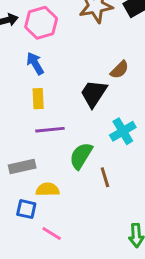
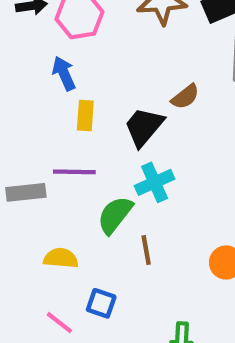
yellow rectangle: (38, 99) -> (85, 116), moved
cyan cross: (123, 131) -> (155, 182), moved
gray rectangle: (22, 167) -> (26, 192), moved
blue square: (26, 209) -> (101, 303), moved

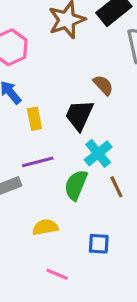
brown semicircle: (185, 97) -> (103, 85), turned -80
brown line: (146, 250) -> (116, 187), moved
blue square: (101, 303) -> (99, 244), moved

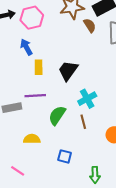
brown semicircle: (103, 85) -> (90, 25), moved
cyan cross: (98, 153) -> (87, 99), moved
pink line: (57, 274) -> (18, 171), moved

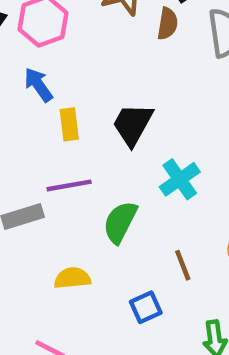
brown semicircle: (90, 25) -> (168, 24), turned 48
brown line: (83, 122) -> (183, 265), moved
blue square: (65, 156) -> (146, 307), turned -32

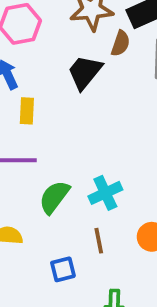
black trapezoid: (133, 124) -> (85, 72), moved
cyan cross: (180, 179) -> (105, 193), moved

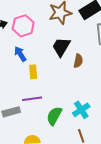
brown semicircle: (121, 43) -> (78, 61), moved

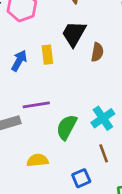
blue arrow: (20, 54) -> (19, 61), moved, turned 63
yellow rectangle: (33, 72) -> (47, 55), moved

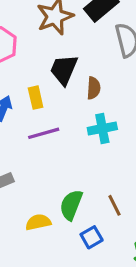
purple line: (36, 105) -> (44, 133), moved
cyan cross: (103, 118) -> (102, 128), moved, turned 30
green semicircle: (67, 127) -> (71, 205), moved

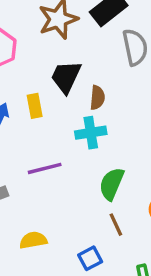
cyan cross: (102, 128) -> (91, 133), moved
purple line: (44, 133) -> (45, 168), moved
green semicircle: (71, 205) -> (112, 184), moved

